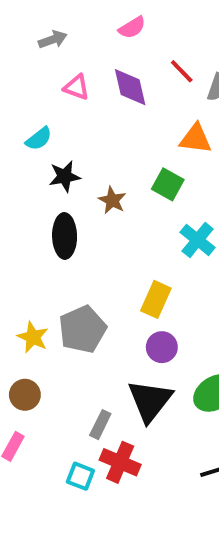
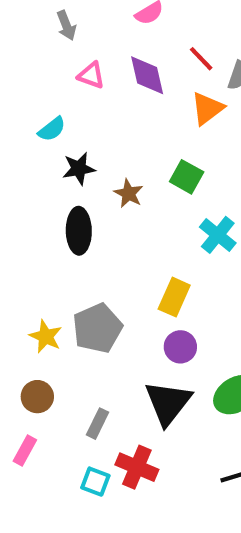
gray arrow: (53, 39) -> (66, 26), turned 88
orange triangle: (196, 139) -> (207, 108), moved, turned -44
gray rectangle: (100, 425) -> (97, 424), moved

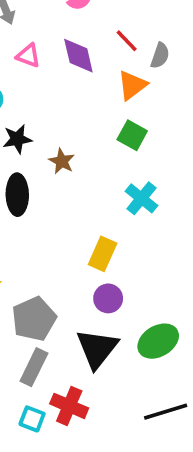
green square: (187, 177) -> (132, 135), moved
gray pentagon: (97, 328) -> (34, 319), moved
gray rectangle: (97, 424) -> (34, 367), size x1.4

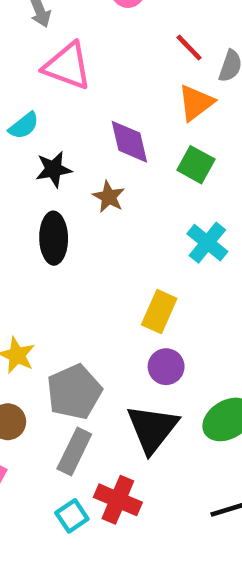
pink triangle: (28, 56) -> (67, 66), size x1.6
purple diamond: (78, 56) -> (129, 142), moved
cyan square: (32, 419) -> (72, 516), turned 35

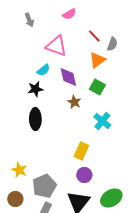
pink triangle: (67, 66) -> (56, 46), moved
cyan semicircle: (24, 126) -> (43, 70), moved
brown star: (109, 197) -> (74, 102), moved

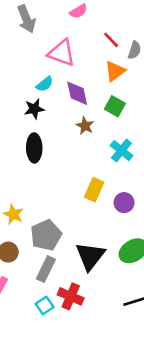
gray arrow: (29, 20) -> (26, 19), size x1.5
purple circle: (84, 175) -> (124, 203), moved

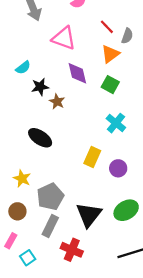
cyan semicircle: (45, 84) -> (23, 68), moved
brown star: (85, 126) -> (57, 102), moved
black ellipse: (34, 148) -> (40, 138), moved, turned -55
cyan square: (45, 305) -> (28, 258), moved

